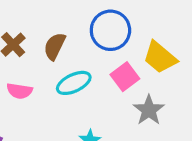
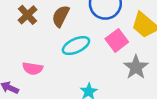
pink semicircle: (19, 91) -> (33, 69), moved

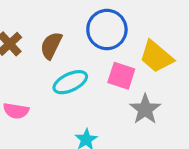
pink square: (117, 40) -> (121, 76), turned -35

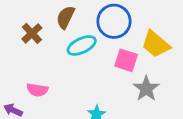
brown semicircle: (51, 45) -> (66, 17), moved
cyan ellipse: (70, 82) -> (82, 46), moved

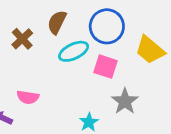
pink square: (126, 60) -> (105, 67), moved
gray star: (146, 89) -> (125, 101), moved

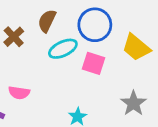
gray star: (125, 101) -> (133, 103), moved

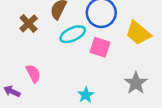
pink semicircle: (19, 93) -> (33, 73), turned -126

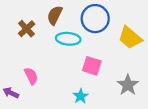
cyan ellipse: (73, 34) -> (68, 39), turned 30
pink square: (100, 47) -> (92, 66), moved

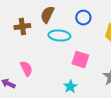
blue circle: (95, 19) -> (83, 18), size x0.6
brown cross: (27, 29) -> (22, 27), turned 35

